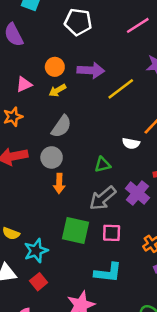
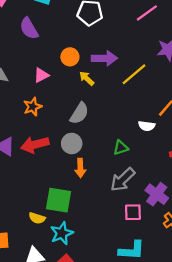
yellow arrow: (57, 90) -> (87, 78), moved, turned 77
purple cross: (137, 193) -> (157, 194), moved
green square: (76, 231) -> (58, 200), moved

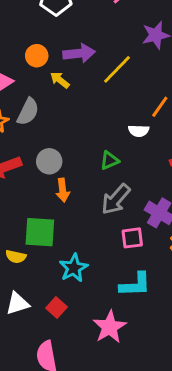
gray semicircle: (79, 113) -> (28, 112), moved
cyan star: (62, 233) -> (74, 268), moved

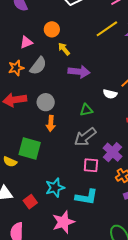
purple arrow: (79, 53) -> (79, 72), moved
yellow line: (117, 69) -> (107, 29), moved
cyan star: (74, 268) -> (55, 188), moved

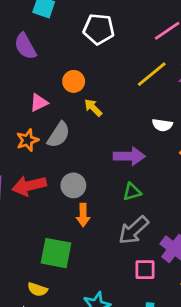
purple arrow: (79, 72) -> (129, 156), moved
white semicircle: (110, 94) -> (162, 125), moved
yellow semicircle: (10, 162) -> (37, 289), moved

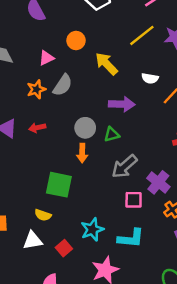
yellow arrow: (93, 108) -> (107, 64), moved, size x1.5
gray circle: (73, 185) -> (85, 128), moved
red arrow: (29, 186) -> (37, 128), size x0.6
green triangle: (132, 192) -> (112, 134), moved

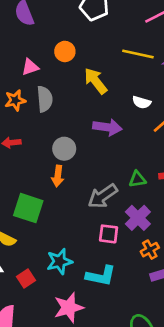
yellow line: (142, 35) -> (138, 54), turned 44
gray semicircle: (63, 85) -> (45, 99), turned -45
green triangle: (112, 134) -> (137, 179), moved

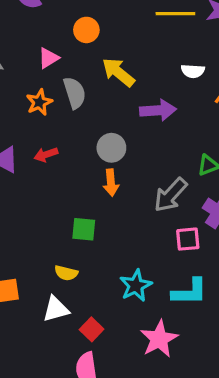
yellow arrow: (96, 81) -> (118, 72), moved
green square: (28, 208) -> (84, 229), size x0.7
red square: (26, 278) -> (92, 329), moved

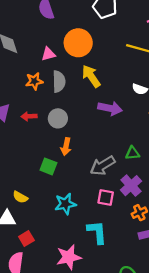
orange circle: (86, 30) -> (78, 43), size x1.6
gray circle: (111, 148) -> (58, 118), moved
green square: (84, 229) -> (48, 166), moved
cyan star: (136, 286) -> (65, 204), moved
cyan L-shape: (190, 292) -> (97, 232), turned -110

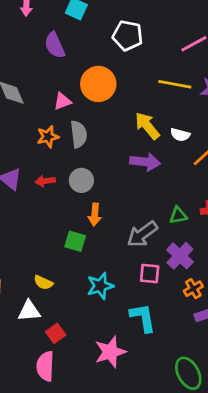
yellow arrow: (91, 76) -> (147, 126), moved

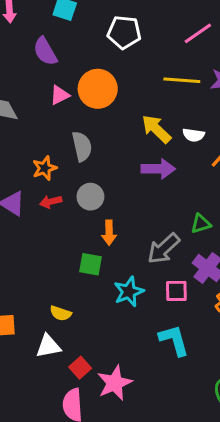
pink triangle: (62, 101) -> (60, 95), moved
orange star: (48, 137) -> (45, 168), moved
cyan star: (100, 286) -> (129, 292), moved
pink star: (110, 352) -> (115, 383), moved

